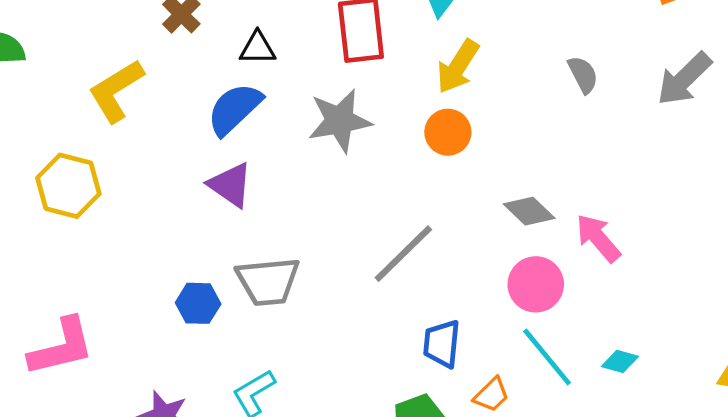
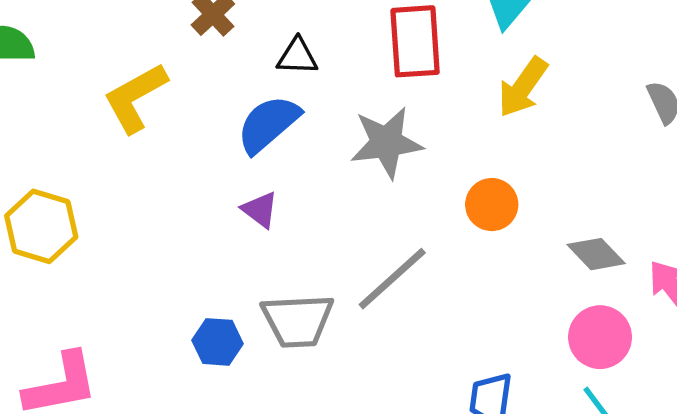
orange circle: (448, 132) -> (492, 205), moved
purple triangle: (230, 185) -> (260, 210), size x0.7
yellow hexagon: (68, 186) -> (41, 226), moved
gray line: (403, 254) -> (392, 279), moved

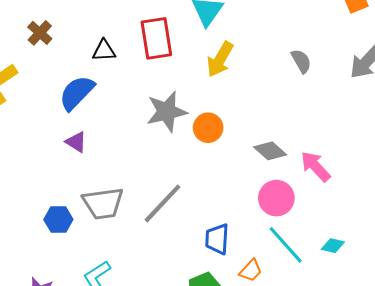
black triangle: (297, 56) -> (104, 51), moved
gray star: (386, 143) -> (167, 112), moved
gray line: (392, 279) -> (162, 203), moved

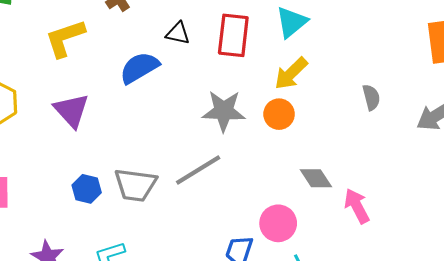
orange circle: (208, 128) -> (279, 114), moved
purple triangle: (76, 142) -> (71, 110), moved, size x1.6
pink circle: (276, 198) -> (278, 223), moved
gray line: (162, 203) -> (198, 170), moved

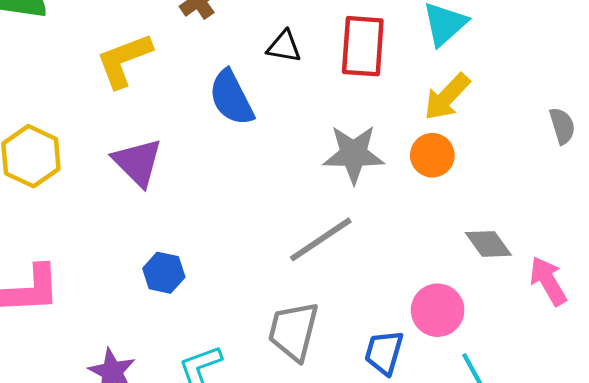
blue semicircle: (139, 68) -> (231, 98), turned -84
gray trapezoid: (135, 185) -> (293, 331), moved, turned 99

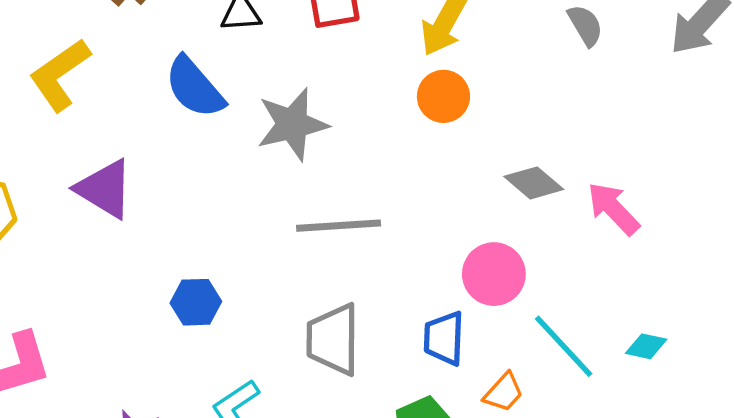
gray star: (354, 154) -> (292, 124), moved
gray line: (321, 239) -> (339, 226), turned 44
blue hexagon: (164, 273) -> (196, 302), moved

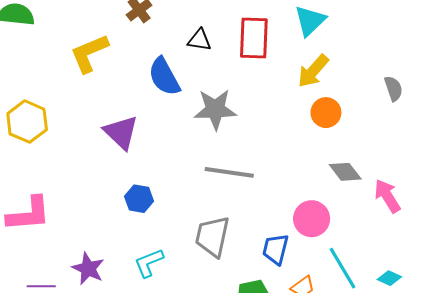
orange circle: (443, 96) -> (326, 113), moved
purple triangle: (105, 189) -> (121, 132), moved

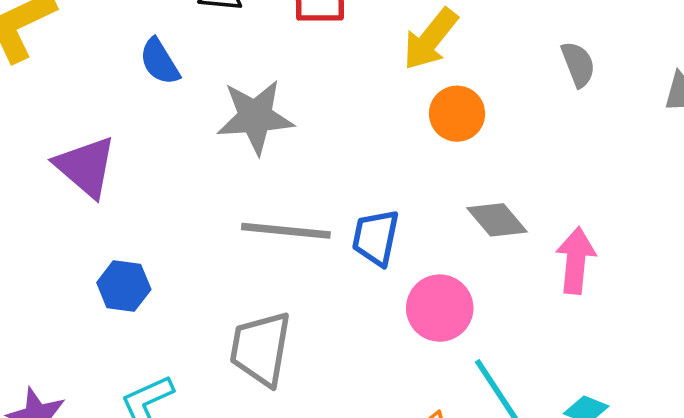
blue semicircle: (164, 77) -> (160, 62), size x0.7
pink arrow: (387, 196) -> (576, 260), turned 40
blue trapezoid: (276, 249) -> (376, 238), moved

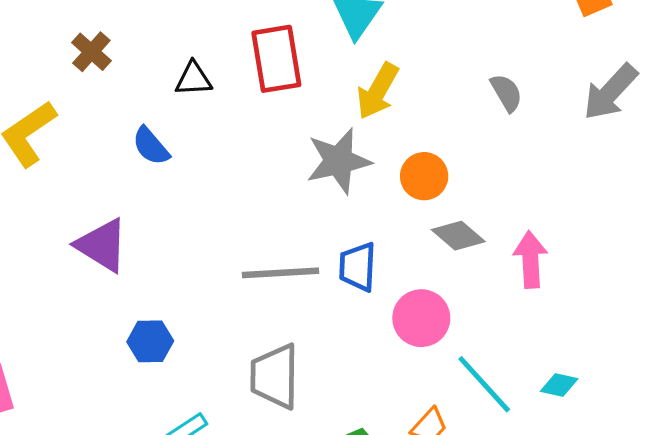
orange circle: (457, 114) -> (424, 176), moved
gray star: (255, 117) -> (339, 161), moved

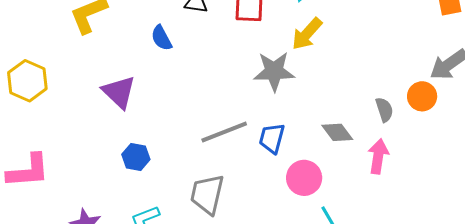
gray semicircle: (506, 93) -> (384, 110), moved
orange circle: (424, 176) -> (422, 96), moved
gray line: (281, 273) -> (224, 132), turned -30

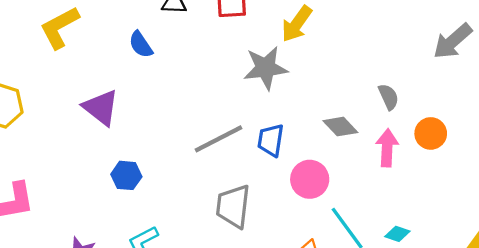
orange circle: (422, 96) -> (431, 133), moved
gray trapezoid: (207, 194) -> (233, 206), moved

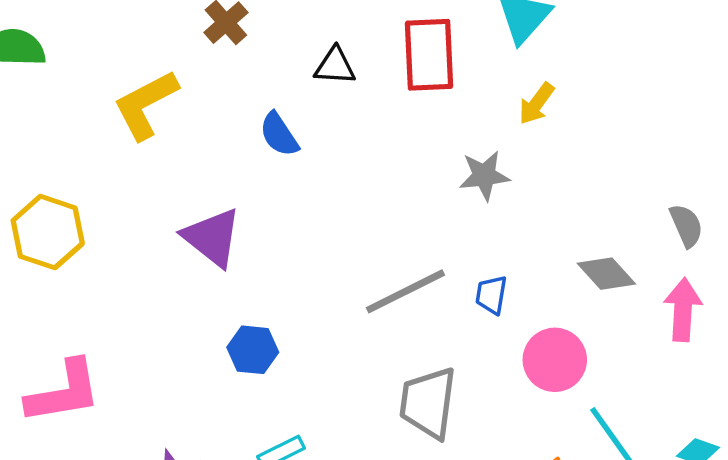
yellow arrow: (297, 24) -> (536, 104), size x0.7
gray star: (266, 68) -> (484, 175), size x0.7
blue trapezoid: (271, 140) -> (491, 295), size x0.7

